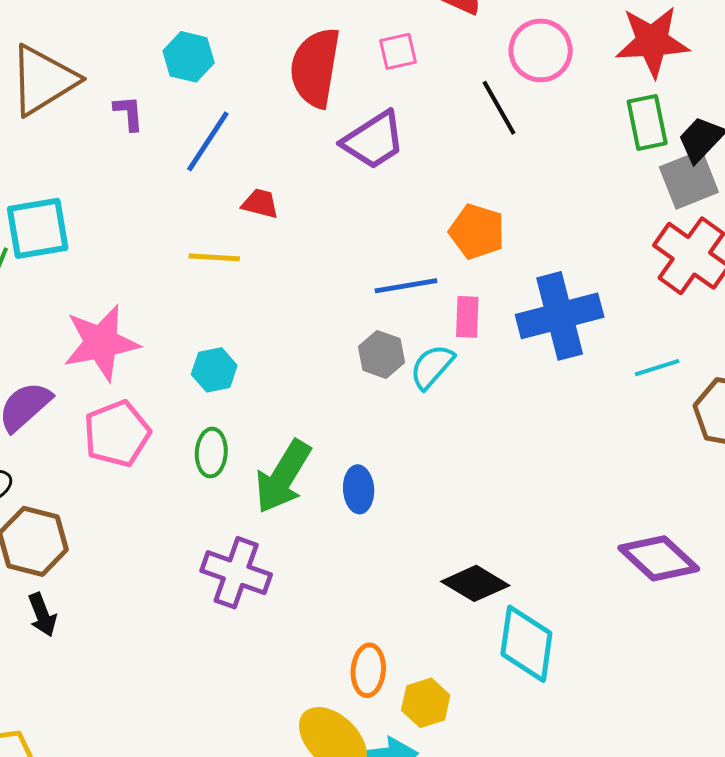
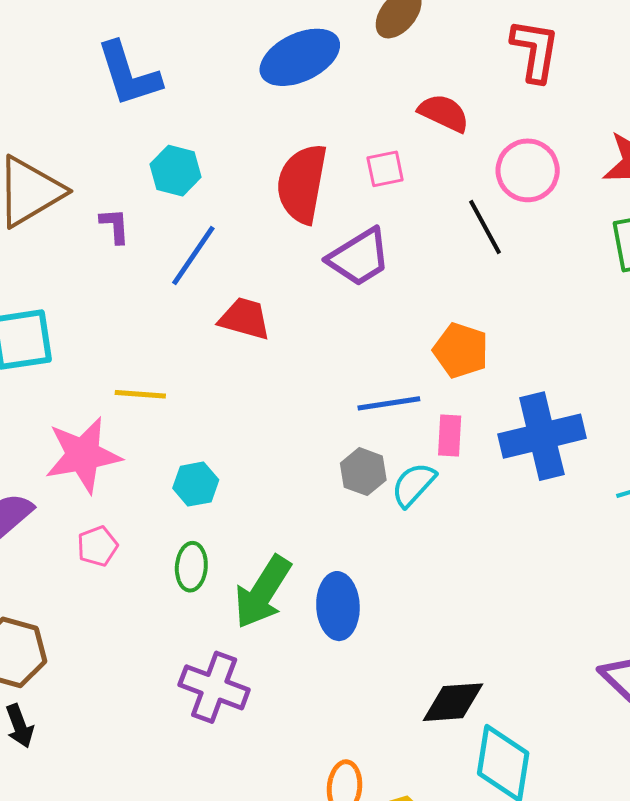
red trapezoid: (260, 204) -> (245, 319), size x1.4
yellow line: (214, 257) -> (140, 394), moved
pink pentagon: (117, 434) -> (97, 546), size x0.6
blue ellipse: (359, 489) -> (338, 606), size x1.4
black diamond: (475, 583) -> (453, 702), turned -36

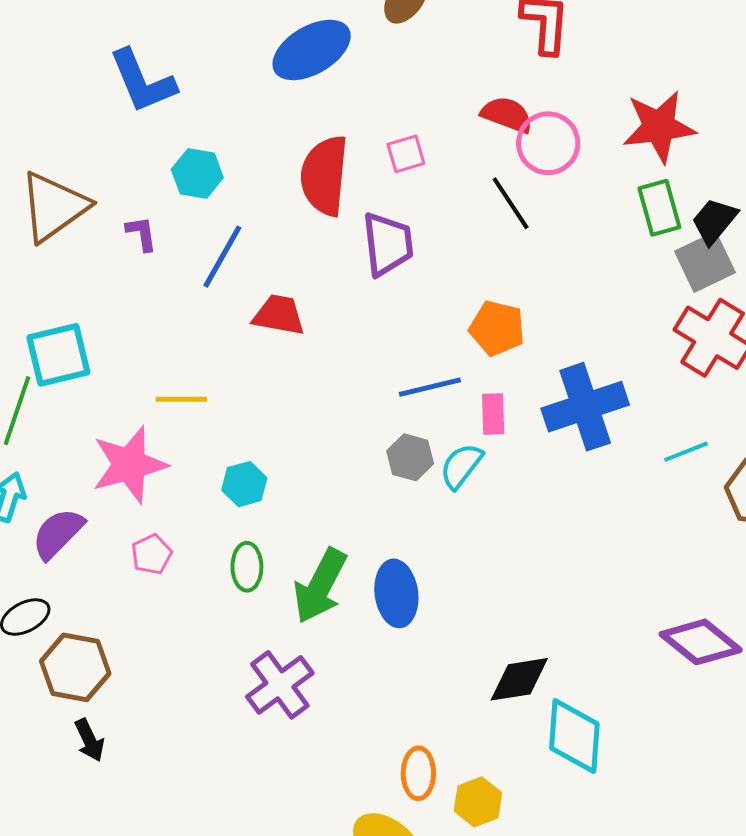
red semicircle: (444, 113) -> (507, 115), moved
purple trapezoid: (359, 257) -> (388, 244), turned -60
purple cross: (214, 687) -> (280, 685), turned 38

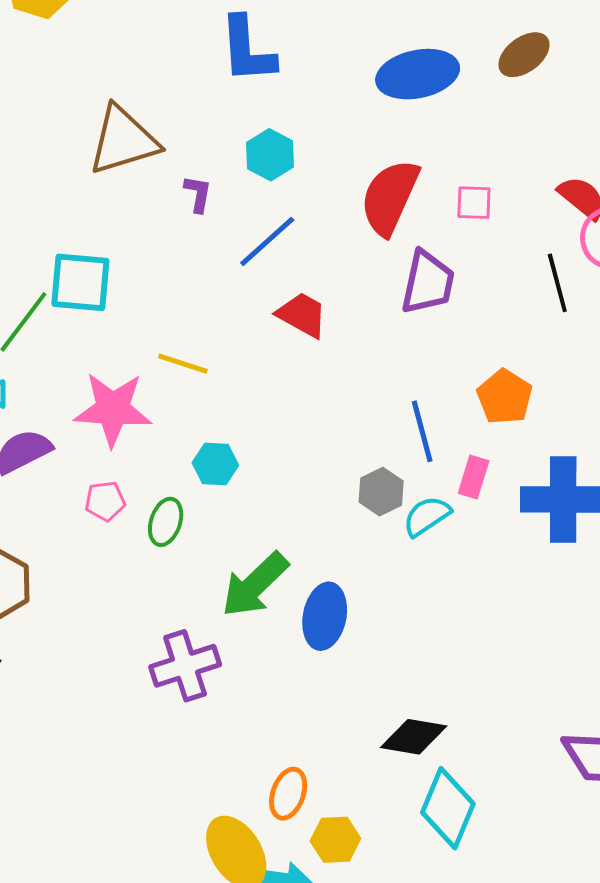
blue line: (430, 387) -> (422, 431), turned 70
green ellipse: (247, 567) -> (166, 522), moved

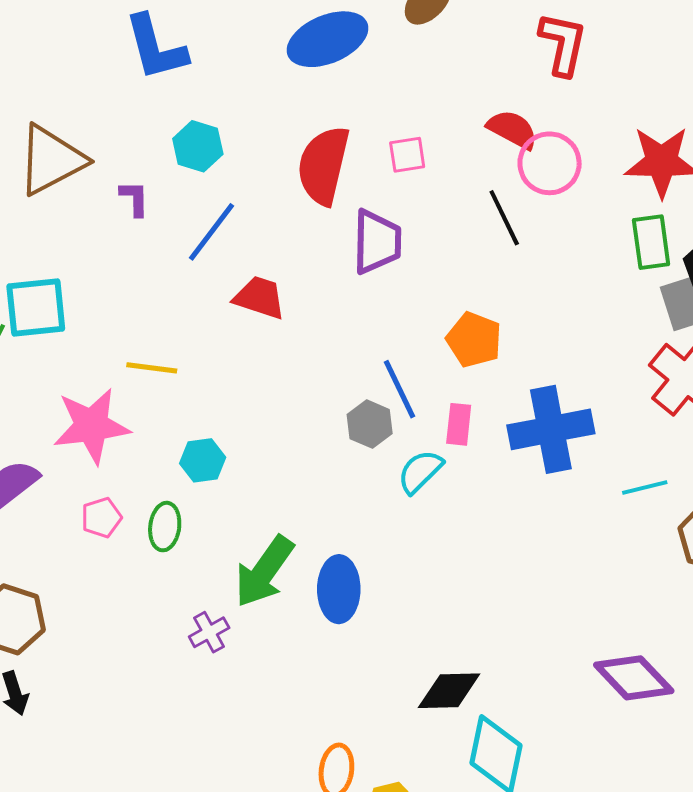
gray hexagon: (381, 492) -> (370, 424), moved
purple cross: (185, 666) -> (209, 632), moved, size x0.6

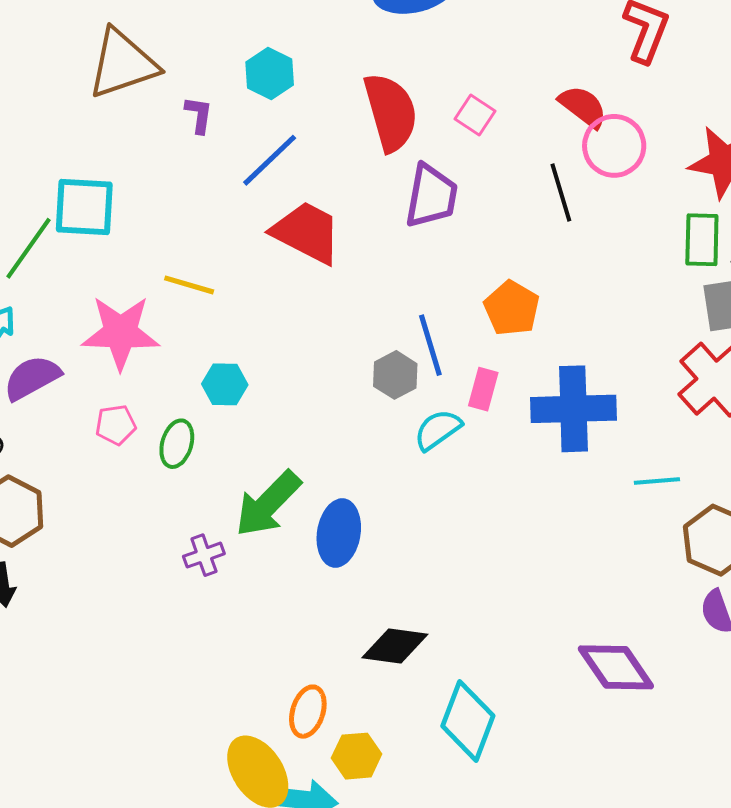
pink square: (407, 155) -> (475, 115), turned 33
red semicircle: (323, 165) -> (391, 112), turned 142
red trapezoid: (260, 297) -> (307, 232), size x1.4
black diamond: (449, 691) -> (395, 646), moved

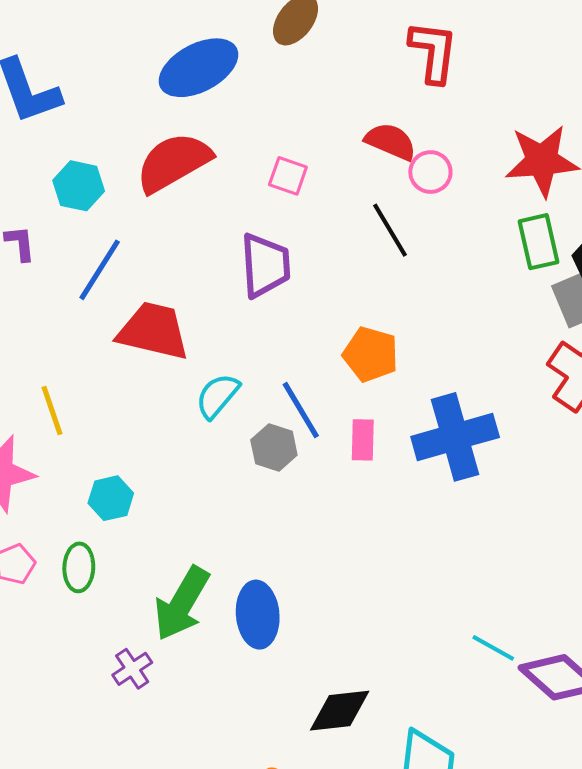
red semicircle: (391, 112) -> (174, 162), moved, turned -90
pink circle: (614, 146) -> (430, 172), size x0.7
yellow line: (189, 285) -> (52, 410), turned 69
cyan semicircle: (438, 430) -> (217, 396), moved
cyan line: (657, 481) -> (493, 648), moved, turned 48

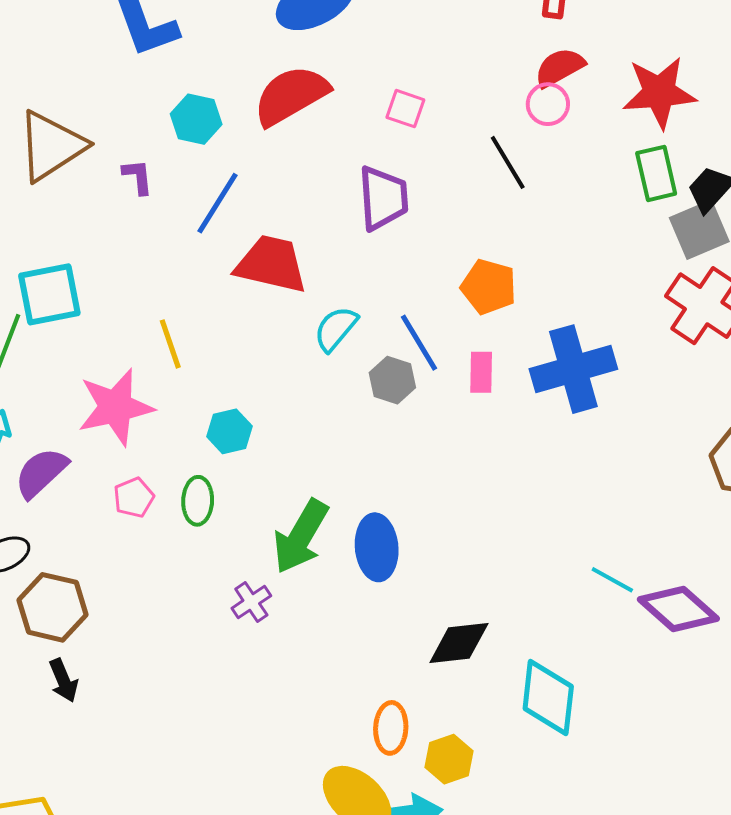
red semicircle: (391, 142) -> (560, 67), moved, turned -52

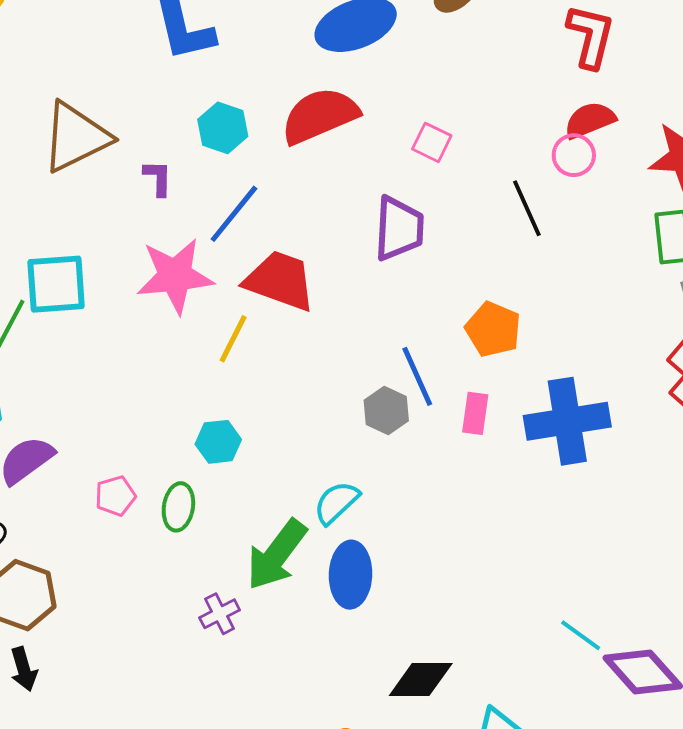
cyan semicircle: (336, 329) -> (336, 503), moved
yellow line: (170, 344) -> (233, 339), moved, turned 39
pink star: (116, 407) -> (175, 276), moved

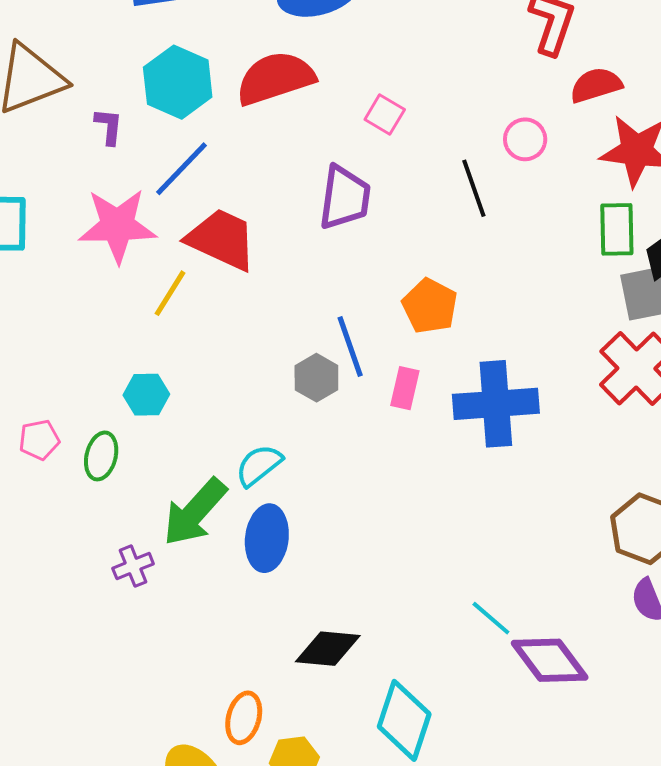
red semicircle: (590, 120) -> (596, 85), moved
cyan hexagon: (223, 128) -> (178, 82), size x1.4

